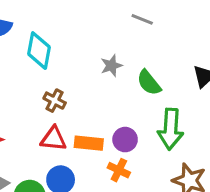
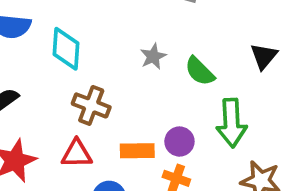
brown cross: (55, 101) -> (91, 105), size x1.4
red triangle: (53, 139) -> (77, 154), moved

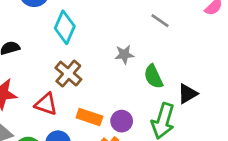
black triangle: (264, 56) -> (188, 94), moved

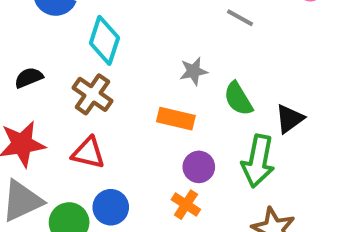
brown cross: (68, 74) -> (92, 94), moved
orange rectangle: (89, 117) -> (176, 119), moved

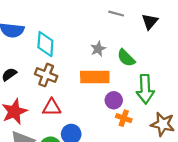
orange rectangle: (176, 119) -> (95, 77), size x1.4
black triangle: (290, 119) -> (150, 22), moved
orange cross: (186, 205) -> (124, 118), moved

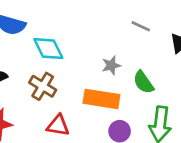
cyan diamond: (45, 44) -> (48, 49), turned -40
red triangle: (52, 107) -> (58, 125), moved

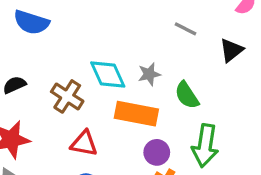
cyan diamond: (48, 49) -> (108, 74), moved

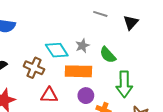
purple circle: (157, 152) -> (86, 96), moved

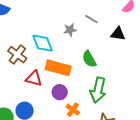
black triangle: (131, 23) -> (118, 34), turned 42
gray star: (82, 46) -> (70, 30), moved
red triangle: (49, 95) -> (34, 78), moved

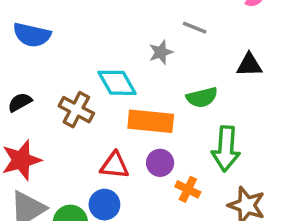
black triangle: (118, 34) -> (249, 65), moved
green semicircle: (89, 59) -> (202, 97), turned -66
red triangle: (34, 78) -> (115, 165), moved

